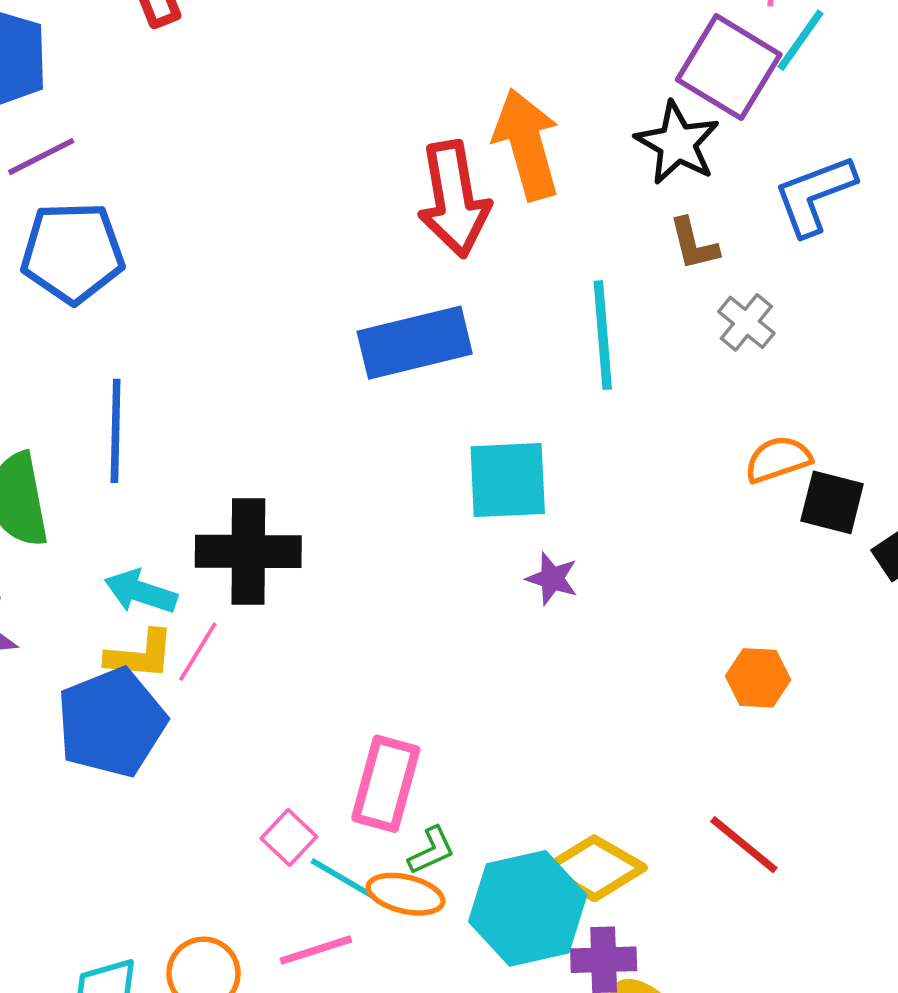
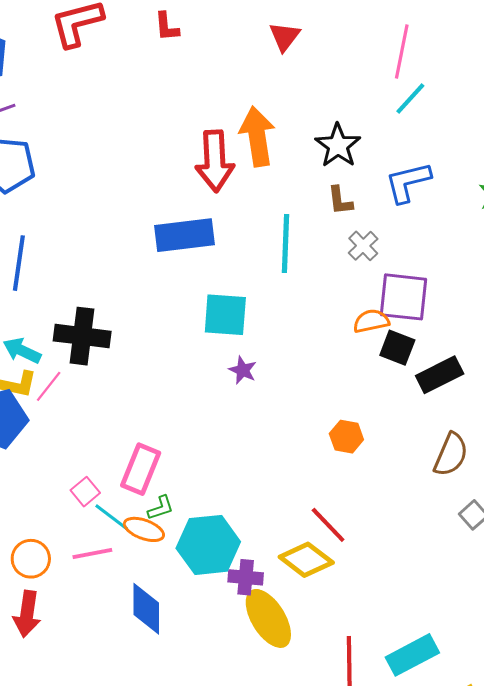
purple square: (729, 67) -> (403, 297), moved, turned -32
yellow diamond: (594, 868) -> (306, 560), moved

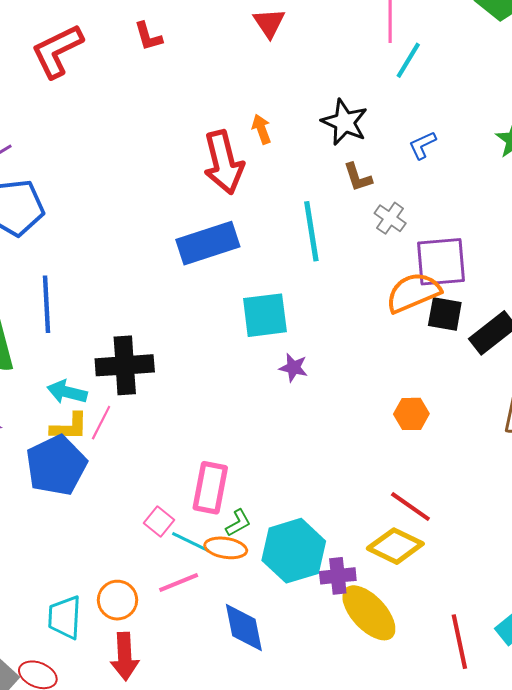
orange arrow: (257, 137) -> (261, 129), size x0.5
blue L-shape: (408, 182) -> (422, 145), size x0.6
orange semicircle: (371, 321) -> (413, 292), size x1.5

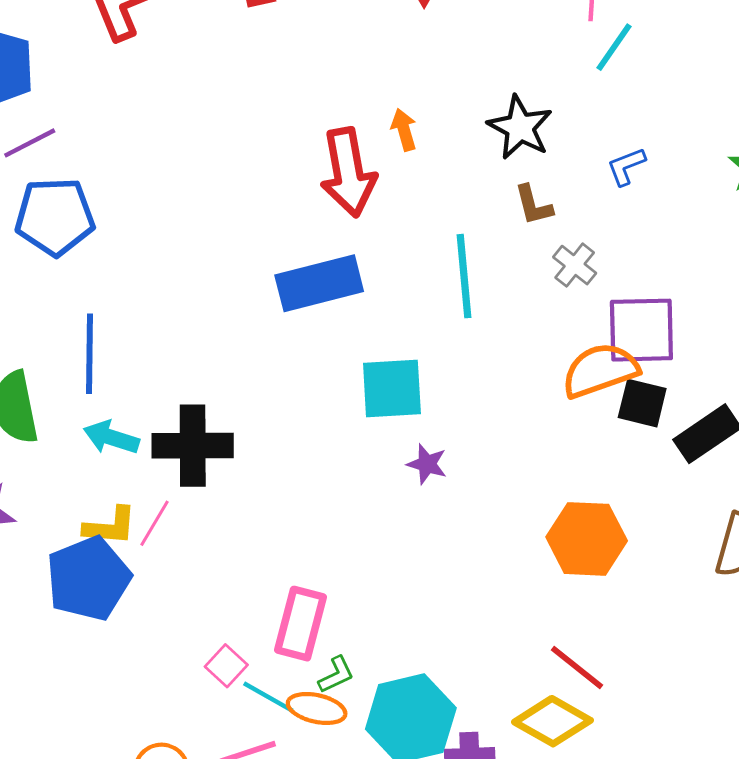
cyan arrow: (67, 392) -> (111, 437), moved
orange hexagon: (411, 414) -> (587, 539), size x1.6

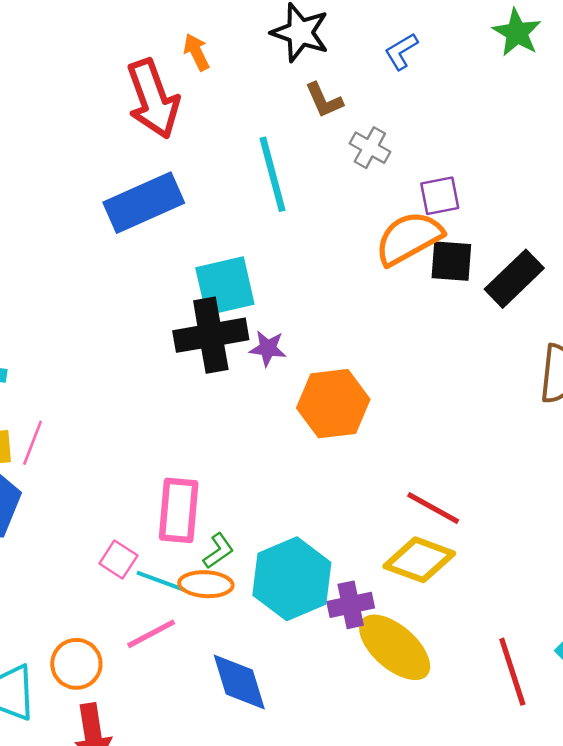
purple square: (641, 330) -> (440, 196), size x0.6
black cross: (193, 446) -> (211, 335), moved
orange hexagon: (587, 539) -> (333, 404), moved

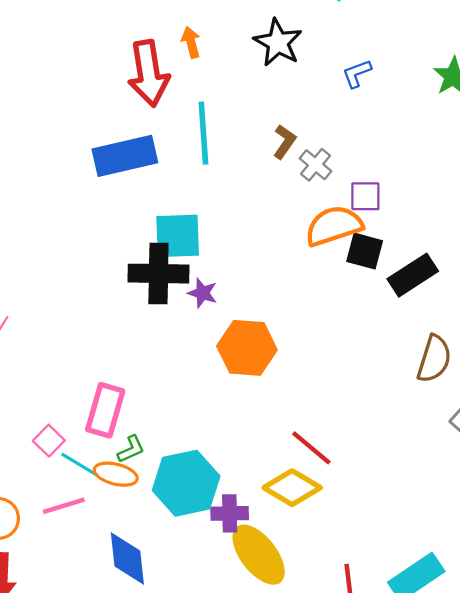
brown L-shape: (324, 100) -> (285, 142), moved, turned -132
gray cross: (370, 148) -> (316, 165), moved
cyan line: (273, 174) -> (203, 133), moved

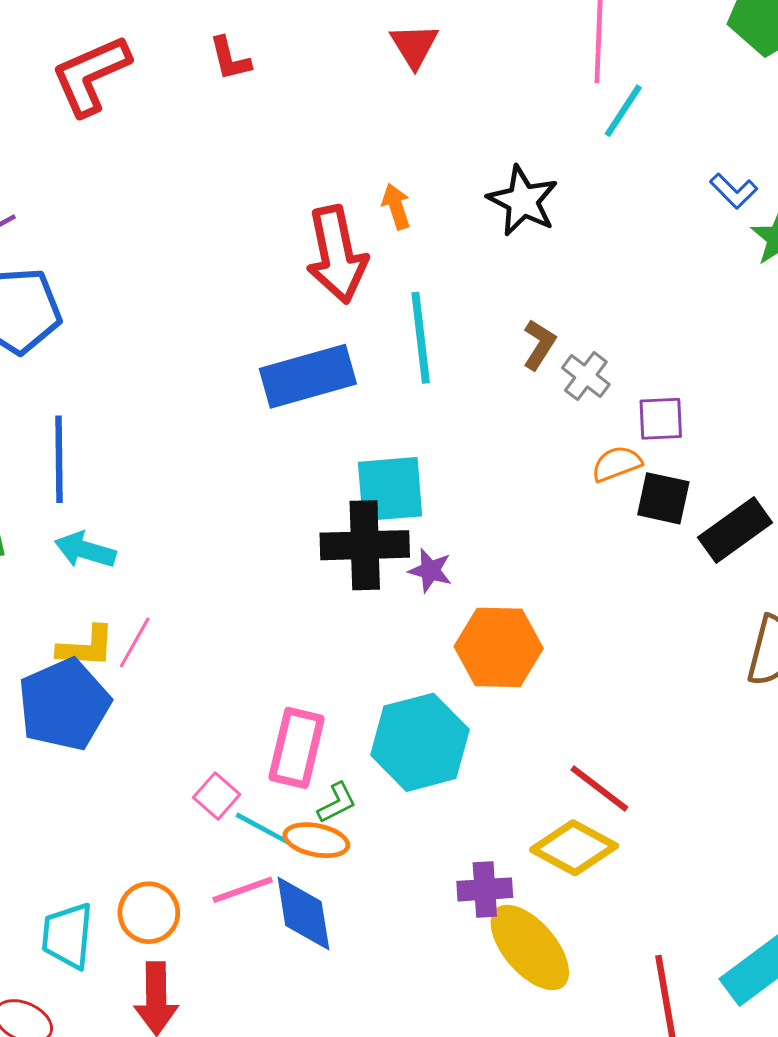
blue L-shape: (357, 74) -> (734, 191), moved, turned -112
orange semicircle: (334, 226) -> (617, 464), size x0.6
cyan hexagon: (186, 483) -> (420, 742), moved
blue diamond: (127, 558) -> (303, 913), moved

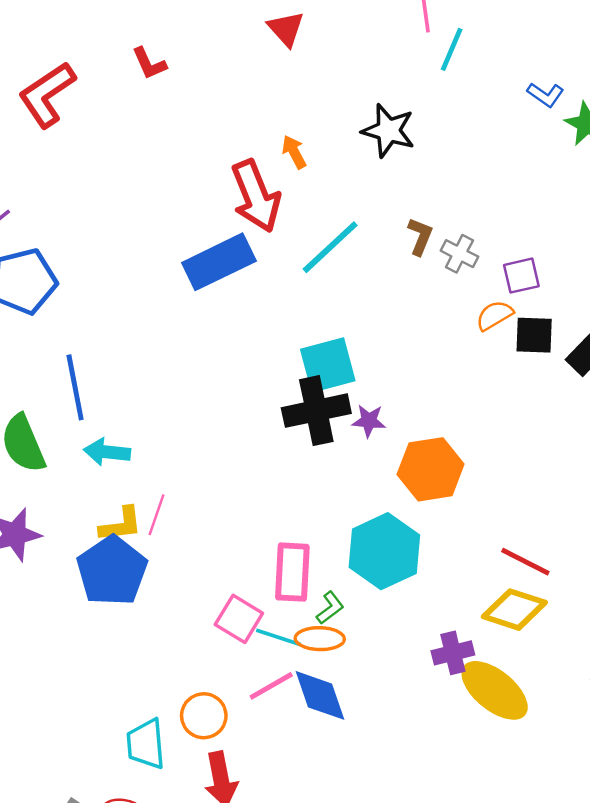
cyan line: (421, 338) -> (330, 247), turned 64
blue rectangle: (308, 376) -> (219, 262), moved
pink square: (217, 796) -> (239, 619), size x1.4

